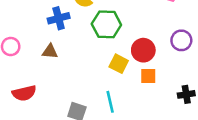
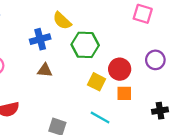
brown triangle: (50, 51) -> (45, 70), moved
cyan line: (110, 102) -> (100, 118), moved, turned -48

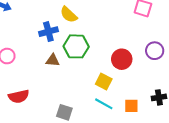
green hexagon: (85, 45) -> (76, 46), moved
yellow square: (97, 82) -> (104, 81), moved
orange square: (124, 93) -> (131, 106), moved

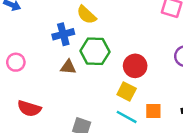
red circle: (122, 59) -> (135, 66), moved
red semicircle: (19, 96) -> (29, 108), turned 30
orange square: (131, 106) -> (153, 111), moved

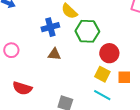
green hexagon: (95, 51) -> (87, 31), moved
orange square: (153, 111) -> (124, 77), moved

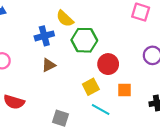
brown triangle: (54, 54) -> (49, 65), turned -32
yellow square: (102, 74) -> (91, 87), moved, turned 35

